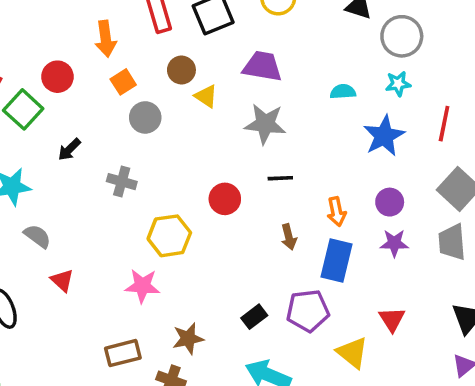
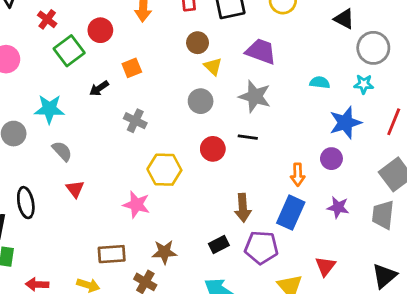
orange square: (123, 82) -> (132, 68), moved
gray circle: (145, 117) -> (201, 101), moved
black line: (280, 178) -> (248, 137), moved
purple circle: (390, 202) -> (331, 159), moved
brown arrow: (289, 237) -> (243, 208), moved, size x1.4

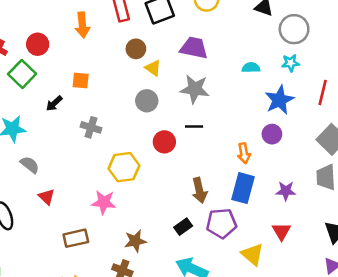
red circle: (100, 30) -> (38, 44), moved
orange square: (132, 68) -> (81, 81), turned 36
purple star: (338, 207) -> (286, 191), moved
brown rectangle: (112, 254) -> (76, 238), moved

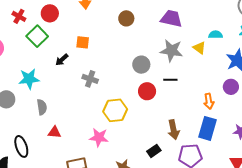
yellow triangle: (153, 68) -> (199, 48), moved
gray circle: (147, 101) -> (141, 65), moved
gray semicircle: (30, 165) -> (42, 107), turned 42
red triangle: (47, 197) -> (54, 132), turned -40
black rectangle: (183, 227) -> (154, 151), moved

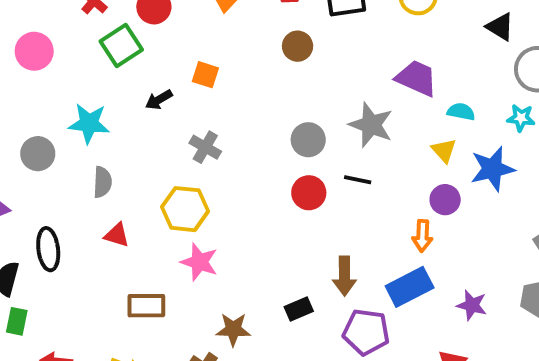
purple trapezoid: (171, 19) -> (417, 78), moved
yellow triangle: (199, 48) -> (444, 150), moved
purple circle: (231, 87) -> (445, 200), moved
yellow hexagon: (115, 110) -> (185, 209), moved
blue rectangle: (208, 128) -> (410, 287), turned 35

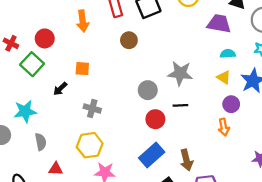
purple trapezoid: (417, 78) -> (219, 24), moved
blue rectangle: (410, 287) -> (152, 155), moved

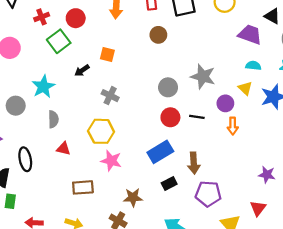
red cross: (11, 43) -> (42, 17), turned 32
purple circle: (231, 104) -> (225, 103), moved
black line: (180, 105) -> (197, 117), moved
cyan star: (25, 111) -> (43, 87), turned -30
orange arrow: (224, 127) -> (233, 126), moved

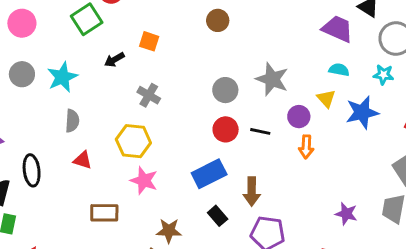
gray circle: (16, 106) -> (22, 74), moved
black rectangle: (169, 183) -> (218, 216), turned 72

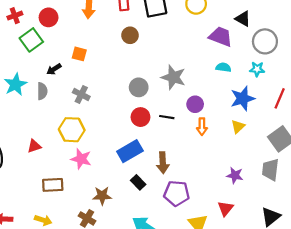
yellow triangle: (326, 99) -> (238, 126), moved, turned 32
gray semicircle: (72, 121) -> (42, 91), moved
red triangle: (83, 160) -> (34, 146), turned -32

